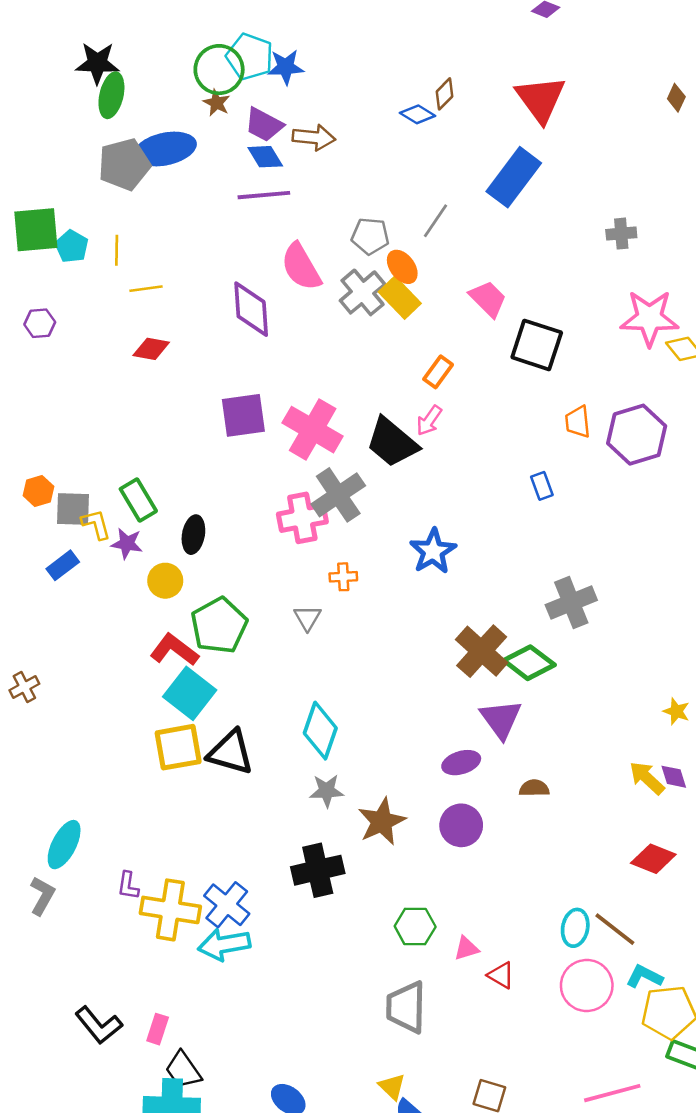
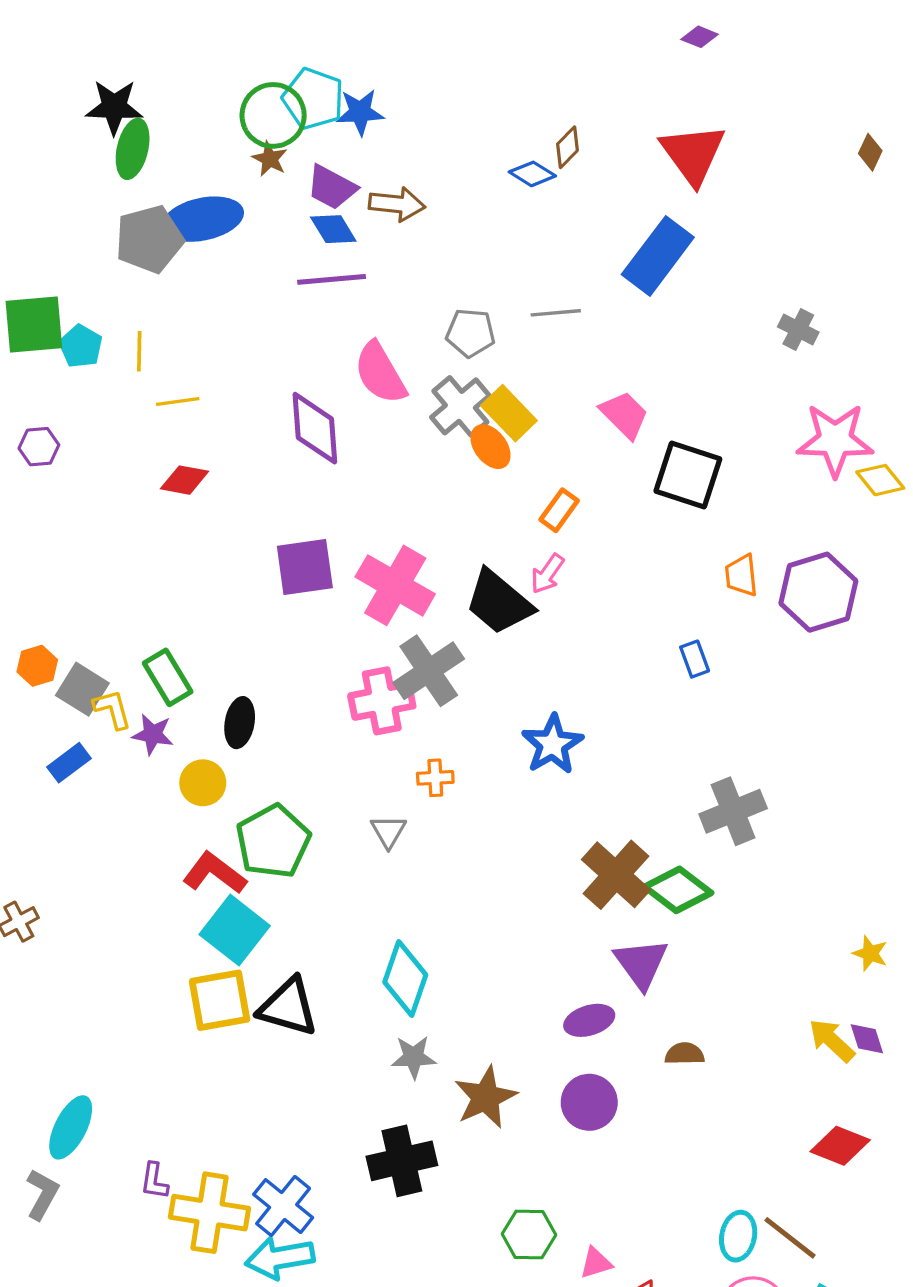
gray line: (436, 221) -> (556, 313), turned 51
gray cross: (621, 234) -> (798, 330), turned 32
orange ellipse: (402, 267) -> (491, 447), moved
gray square: (73, 509) -> (82, 689), turned 30

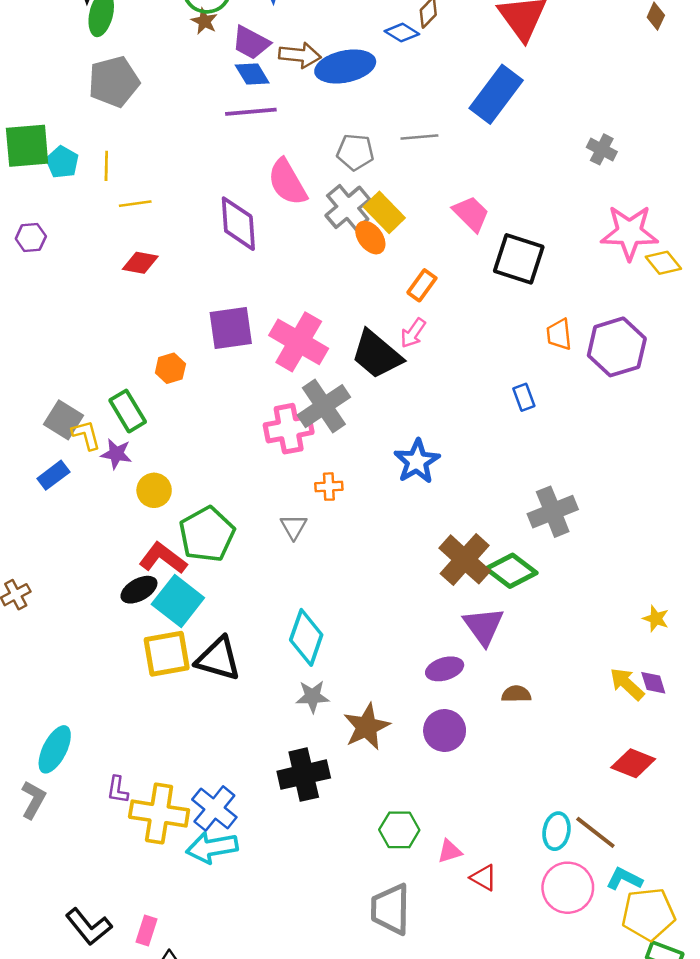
blue ellipse: (203, 219) -> (345, 66), moved
orange hexagon: (37, 666) -> (170, 368), moved
black ellipse: (240, 723) -> (139, 590), moved, turned 51

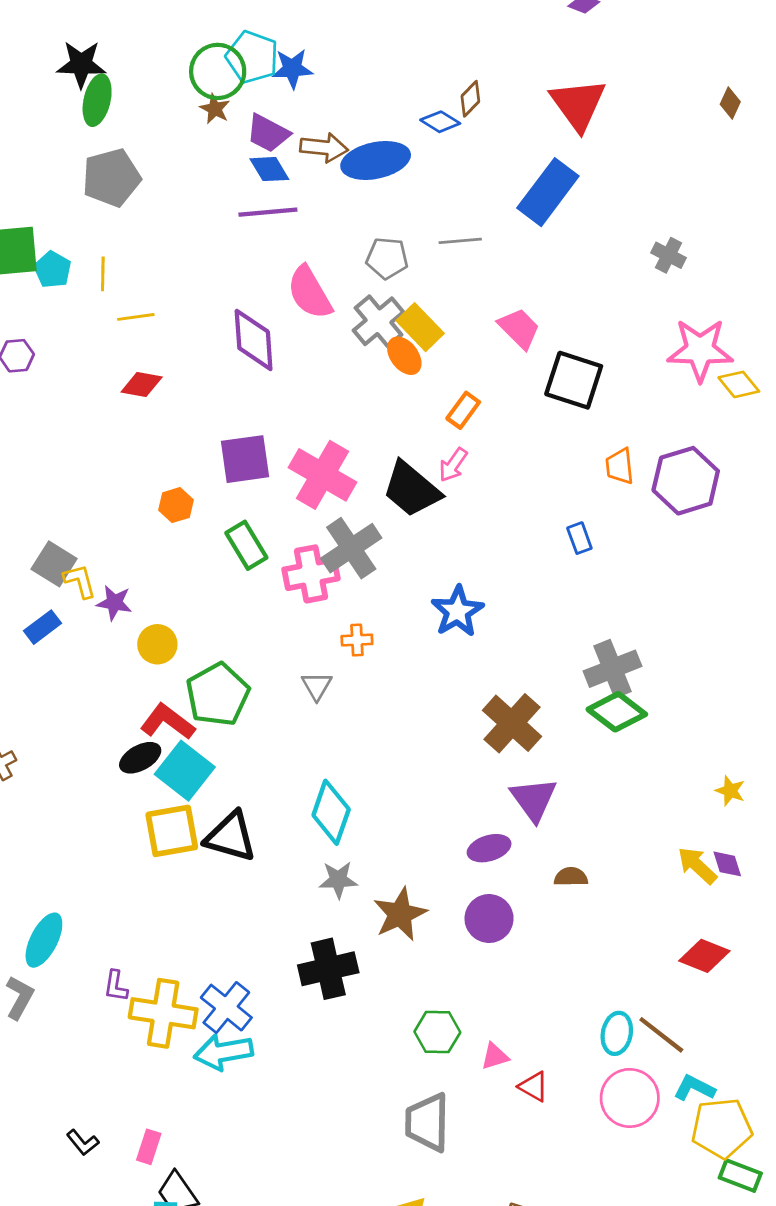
green rectangle: (128, 411) -> (246, 545), moved
green diamond: (511, 571) -> (617, 712), moved
black L-shape: (89, 927) -> (83, 1142), size x0.6

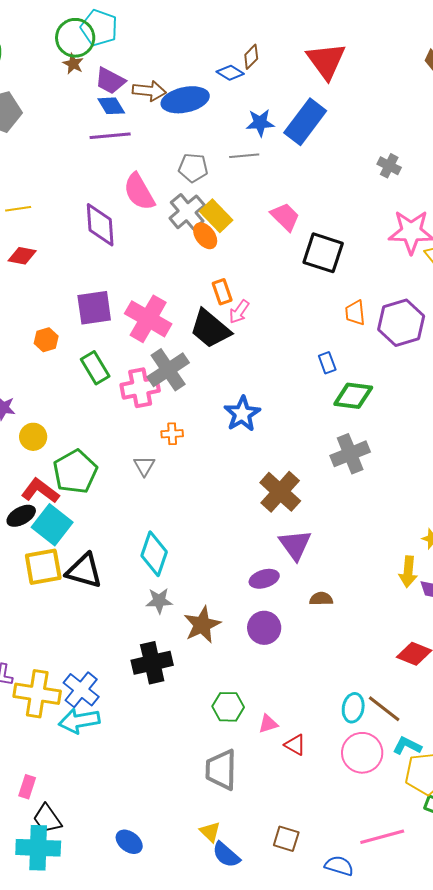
blue star: (292, 69) -> (260, 123), moved
orange rectangle: (463, 410) -> (222, 292), moved, turned -55
green diamond: (617, 712) -> (353, 396), moved, turned -30
yellow arrow: (697, 865) -> (408, 572), moved, turned -128

